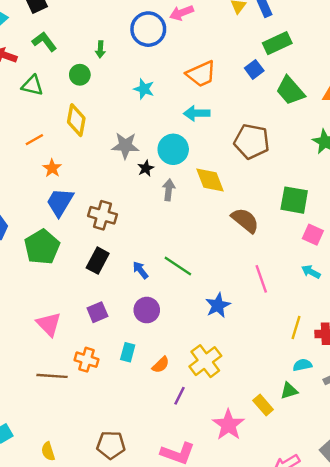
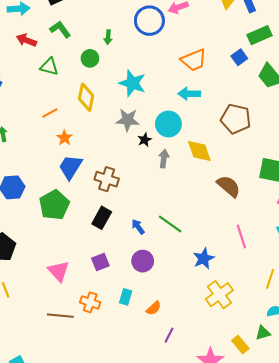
cyan star: (144, 89) -> (132, 83), moved, size x1.5
yellow cross: (205, 361) -> (219, 295), moved

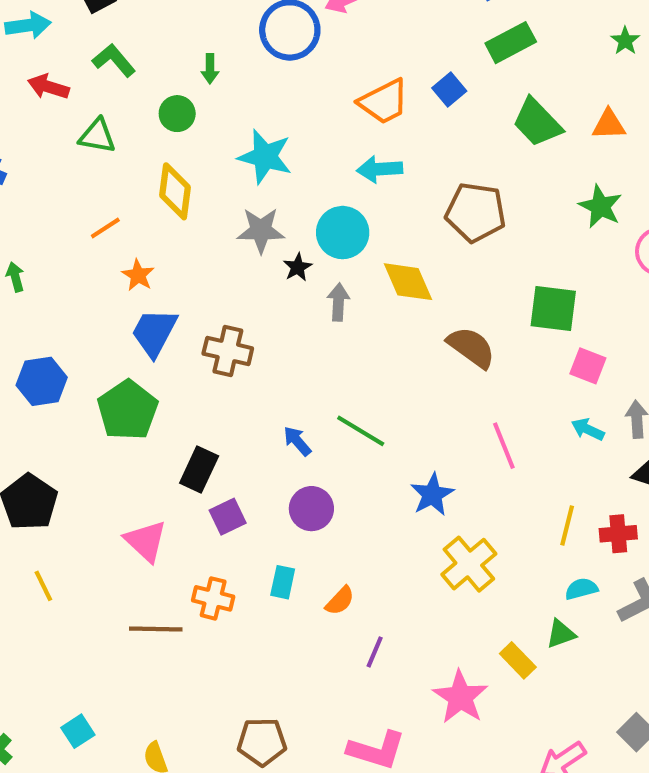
blue square: (239, 57) -> (449, 90), moved
black rectangle: (102, 218) -> (199, 470), moved

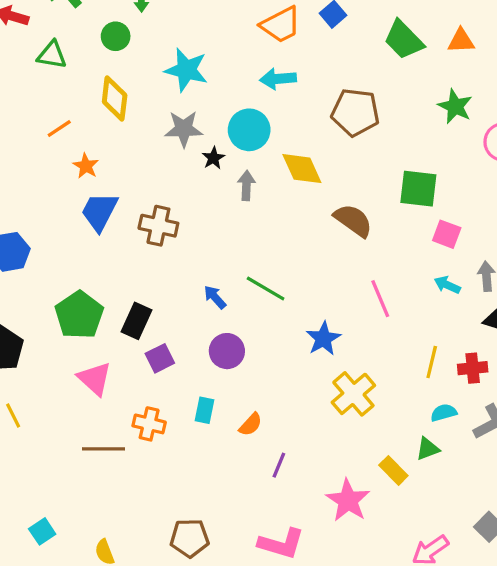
green pentagon: (128, 410) -> (79, 315), moved

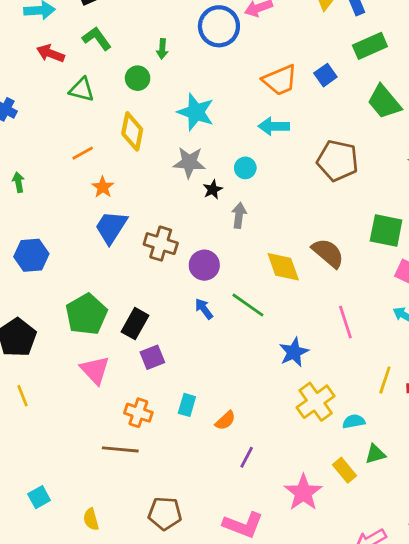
cyan circle: (249, 130) -> (245, 168), size x0.6
yellow diamond: (302, 169) -> (283, 267), moved
purple circle: (227, 351) -> (204, 265), moved
cyan semicircle: (444, 413) -> (354, 421), moved
brown line: (104, 449) -> (120, 449), moved

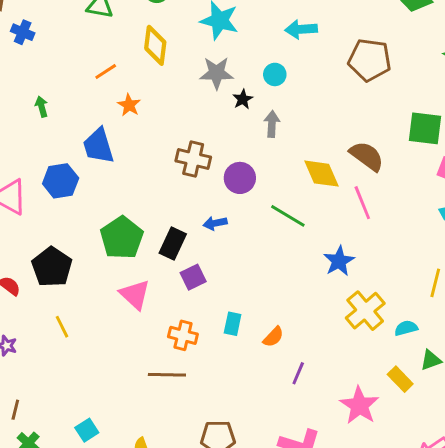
blue trapezoid: (111, 227) -> (98, 146), moved, turned -45
blue arrow: (204, 309) -> (215, 223), moved, turned -60
pink line: (345, 322) -> (362, 203), moved

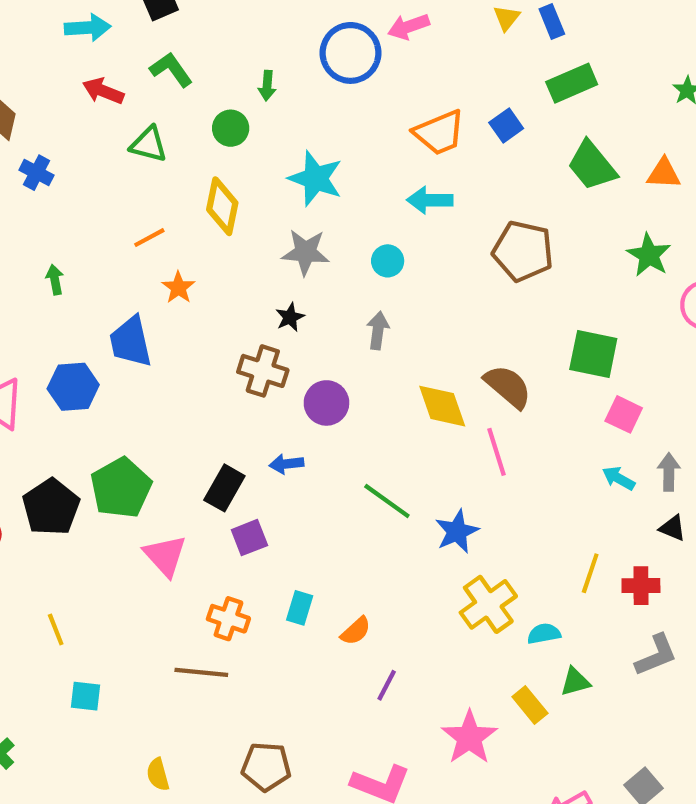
black star: (243, 99) -> (290, 317), moved
green line: (288, 216) -> (387, 501), moved
green pentagon: (122, 238) -> (121, 488), moved
yellow line: (62, 327) -> (56, 630), moved
cyan square: (87, 430) -> (86, 696), moved, turned 35

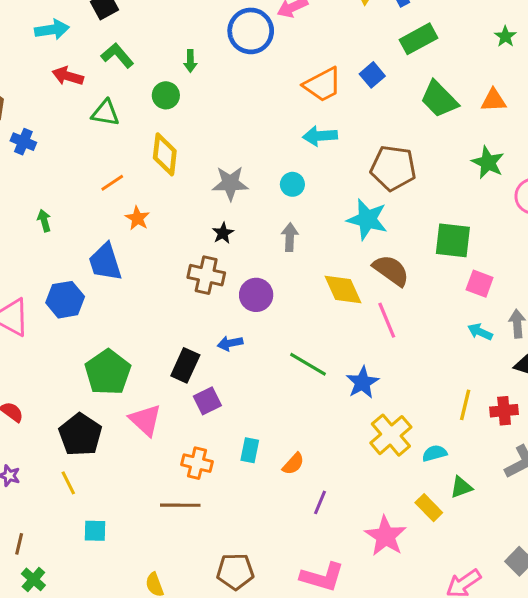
cyan star: (316, 178) -> (367, 219), moved
black pentagon: (51, 507) -> (80, 435), moved

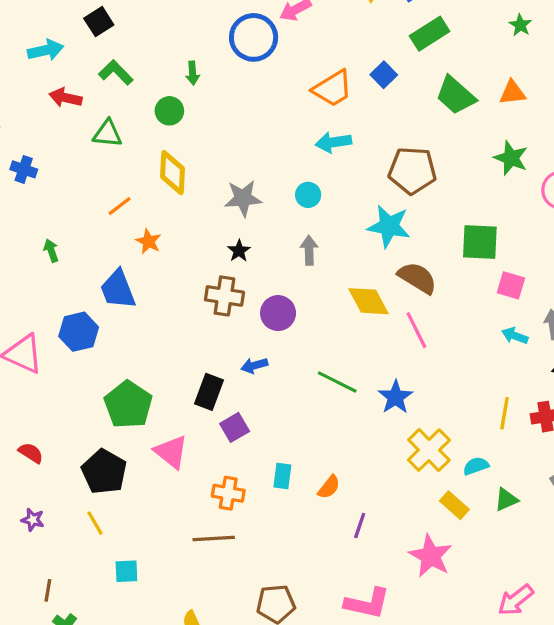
yellow rectangle: (429, 508) -> (454, 505), moved

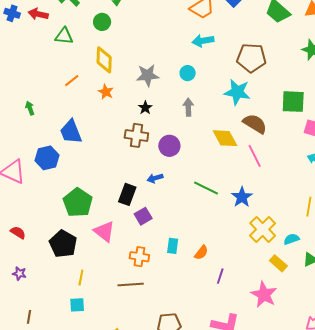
blue cross: (24, 169) -> (12, 13), moved
orange star: (148, 241) -> (106, 92), moved
yellow line: (95, 523) -> (81, 278), moved, turned 42

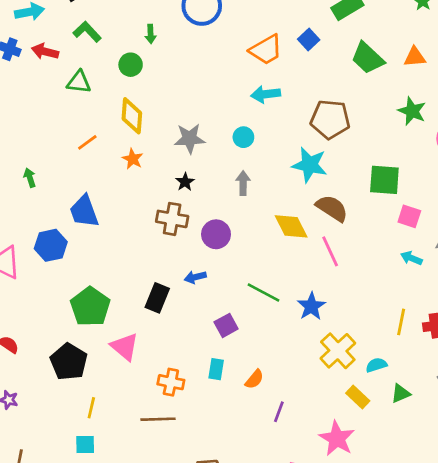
purple square: (143, 216) -> (226, 325), moved

